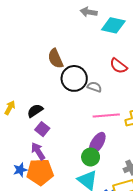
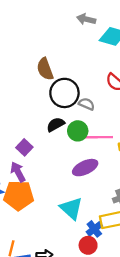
black semicircle: (35, 111) -> (56, 125), moved
purple ellipse: (97, 143) -> (85, 168), turned 30
green circle: (91, 157) -> (78, 131), moved

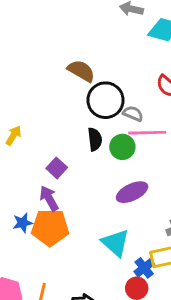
brown semicircle: (45, 69) -> (81, 71), turned 140
black semicircle: (56, 125) -> (95, 139), turned 114
pink line: (98, 137) -> (147, 133), moved

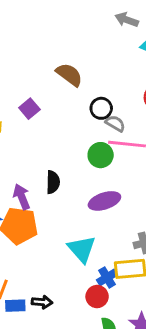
black circle: (106, 100) -> (101, 108), moved, size x0.6
black semicircle: (95, 139) -> (53, 182), moved
purple square: (57, 168) -> (29, 109), moved

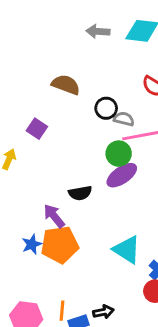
gray arrow: (127, 20) -> (98, 31), moved
black semicircle: (53, 182) -> (80, 193), turned 95
purple ellipse: (104, 201) -> (122, 175), moved

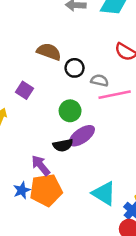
black circle: (106, 108) -> (75, 68), moved
green circle: (119, 154) -> (70, 111), moved
purple ellipse: (122, 175) -> (82, 136), moved

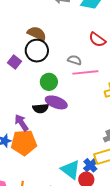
black circle: (75, 68) -> (37, 51), moved, size x1.5
purple ellipse: (82, 136) -> (56, 102), turned 50
cyan triangle: (104, 193) -> (71, 170), moved

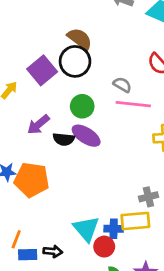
purple square: (15, 62) -> (42, 70), size x1.5
purple arrow: (21, 123) -> (38, 125), moved, turned -108
blue cross: (90, 165) -> (114, 229), turned 32

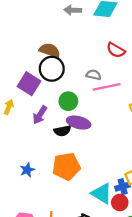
purple arrow: (38, 125) -> (40, 115), moved
orange pentagon: (32, 180) -> (66, 167), moved

